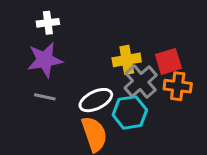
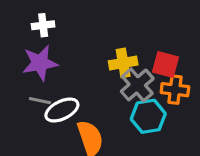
red square: (168, 61) -> (166, 64), turned 32
white ellipse: (96, 100) -> (62, 110), moved
cyan hexagon: (130, 112) -> (148, 116), moved

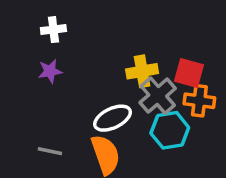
purple star: (40, 63) -> (50, 71), size x0.6
gray line: (40, 101) -> (50, 151), moved
white ellipse: (62, 110) -> (113, 118), moved

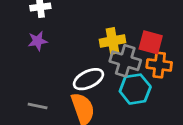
gray cross: (158, 96) -> (125, 61), turned -32

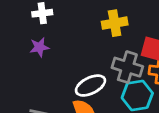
yellow cross: (113, 41) -> (115, 23), moved

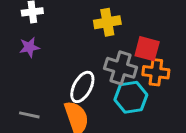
white ellipse: (90, 86) -> (82, 87), turned -36

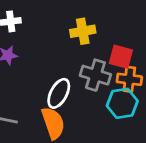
cyan hexagon: (131, 97) -> (122, 103), moved

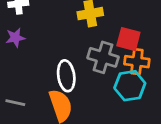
white ellipse: (59, 93) -> (66, 76), turned -36

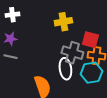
white ellipse: (66, 76) -> (65, 69), moved
gray line: (15, 103) -> (10, 57), moved

